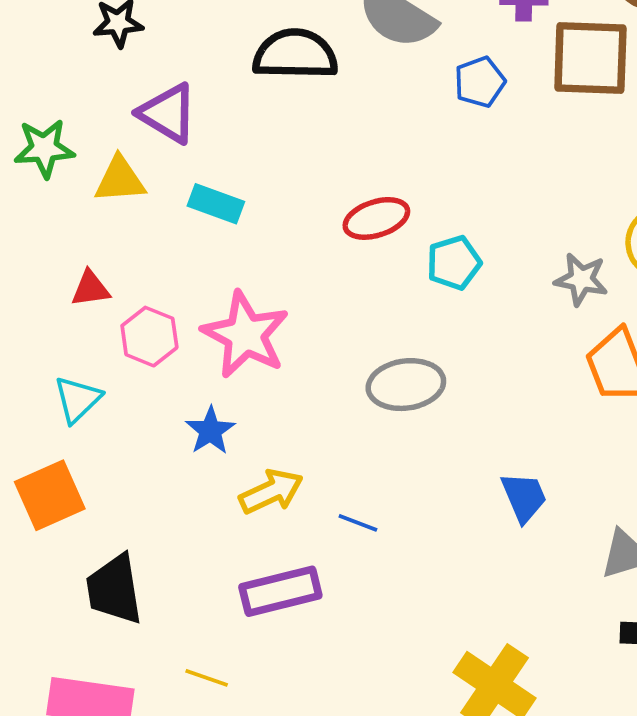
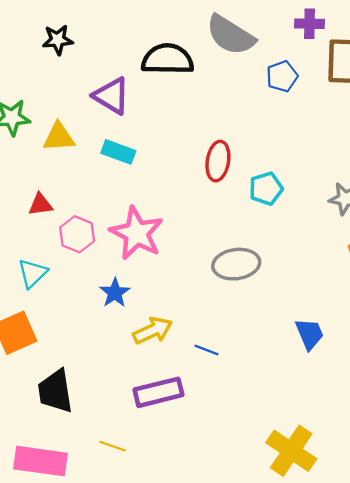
purple triangle: (168, 113) -> (111, 96), moved
red ellipse: (376, 218) -> (218, 161), turned -63

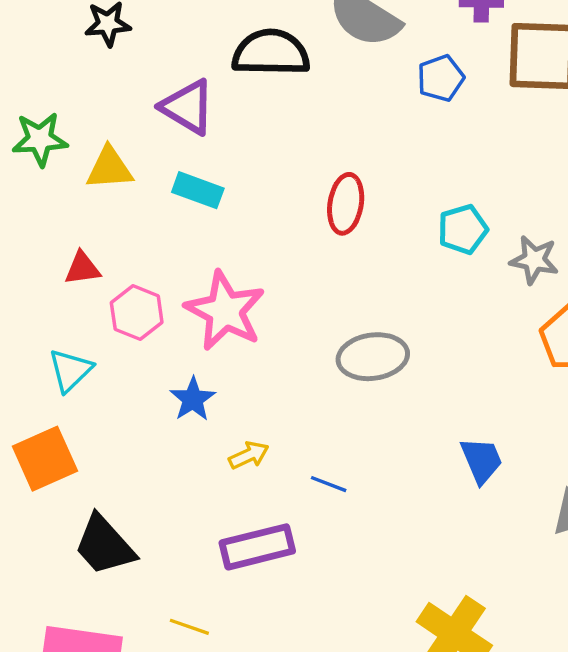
cyan pentagon: (266, 189) -> (463, 229), moved
yellow arrow: (153, 331) -> (249, 455), size x0.7
black trapezoid: (55, 391) -> (104, 545), turned -33

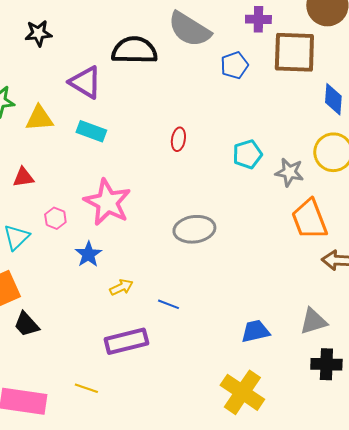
red ellipse: (346, 204) -> (178, 139), size x0.7
pink hexagon: (137, 313) -> (55, 218), moved, size x0.7
blue trapezoid: (481, 460) -> (255, 331), moved, turned -80
black trapezoid: (104, 545) -> (26, 324), moved, size x0.7

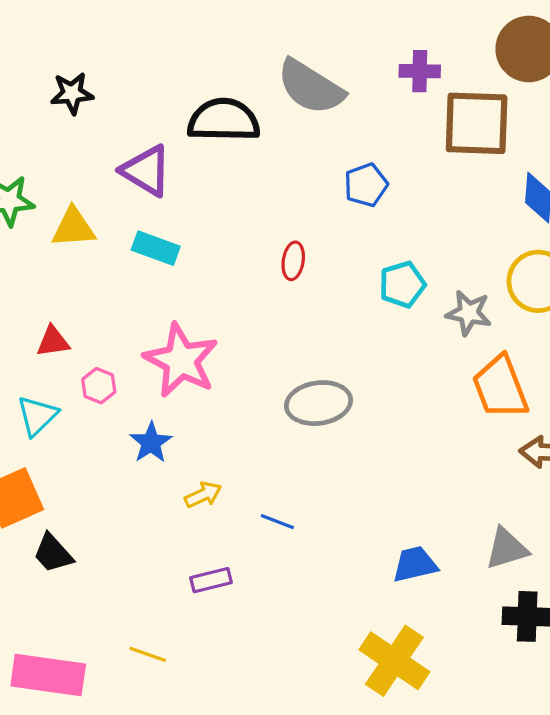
blue pentagon: (234, 65) -> (366, 185), moved
red triangle: (23, 177) -> (53, 341), moved
purple rectangle: (126, 341) -> (211, 580), size x0.6

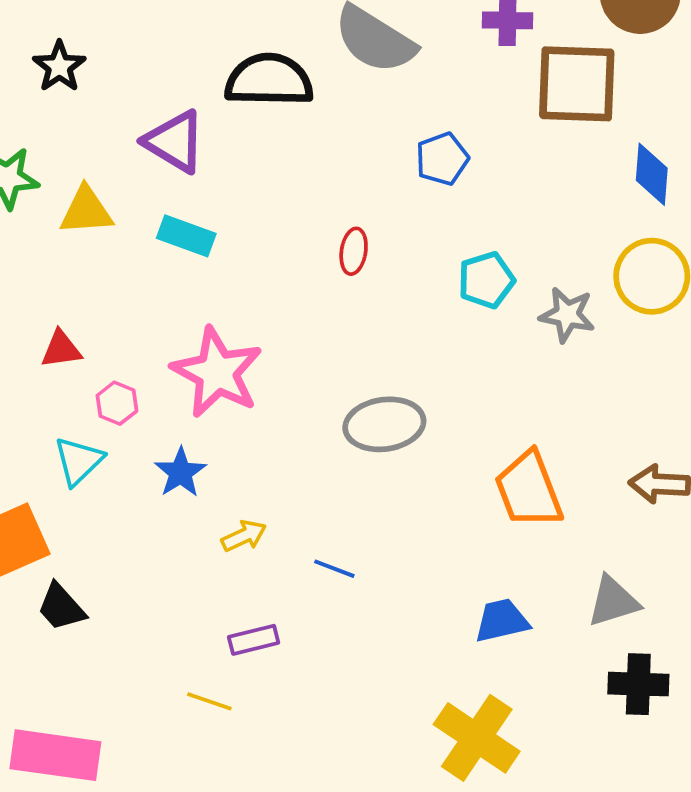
black star: (72, 93) -> (59, 67), moved, turned -30
orange trapezoid: (500, 387) -> (529, 490), moved
cyan triangle: (37, 416) -> (79, 461), moved
yellow line: (148, 654) -> (209, 701), moved

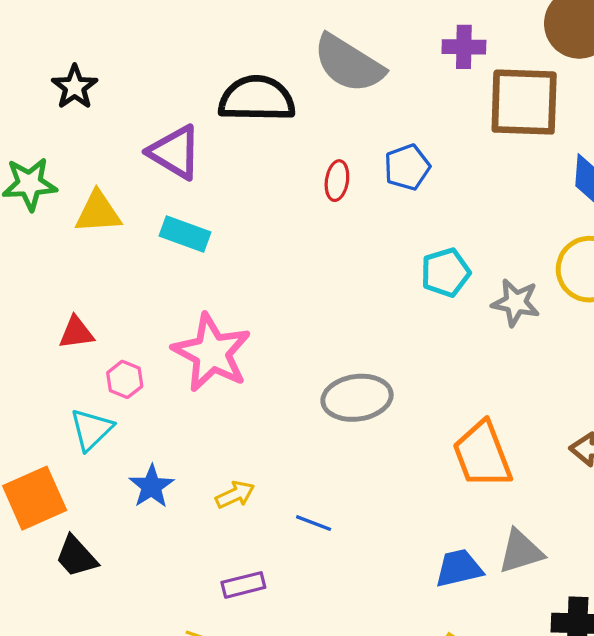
red ellipse: (354, 251) -> (337, 181), moved
blue star: (180, 472) -> (151, 486), moved
gray triangle: (613, 601) -> (521, 551), moved

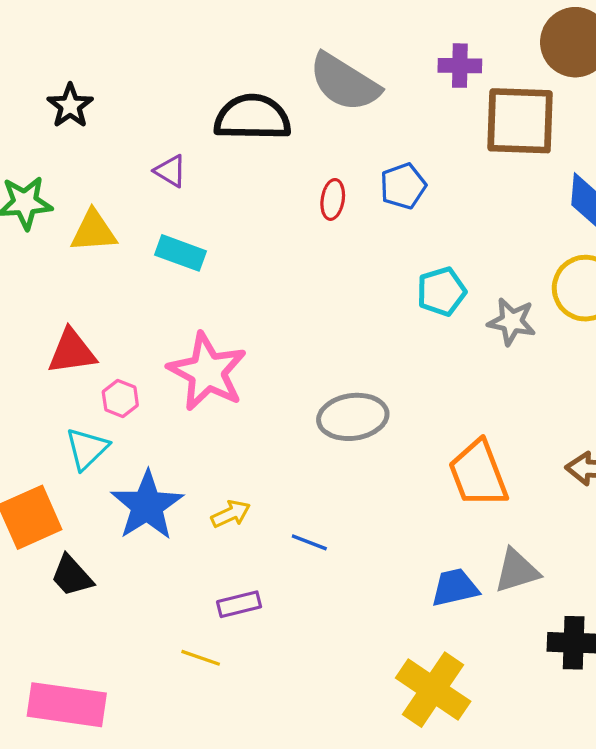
purple triangle: (175, 152) -> (170, 171), size x0.6
red triangle: (76, 333) -> (72, 352), size x1.4
blue star: (151, 486) -> (147, 506), size x1.6

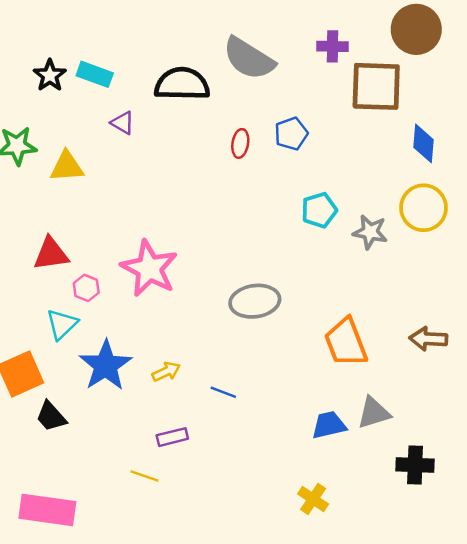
cyan rectangle: (180, 253) -> (95, 74), moved
yellow cross: (433, 690) -> (313, 499), size x0.6

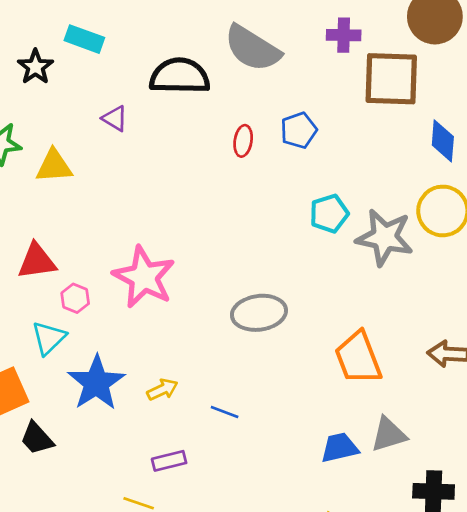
cyan rectangle: (95, 74) -> (84, 39), moved
gray star: (370, 232) -> (385, 237), size x1.5

